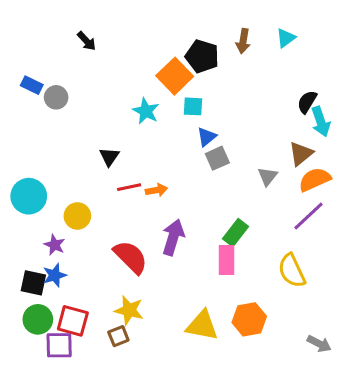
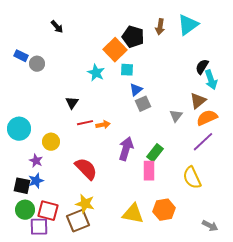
cyan triangle: (286, 38) -> (188, 25), size x1.6
purple arrow: (173, 237) -> (126, 149), moved
brown square: (118, 336) -> (78, 221), size x1.6

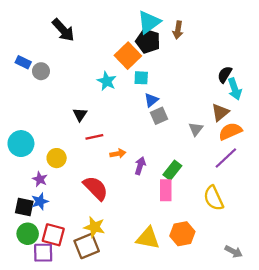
cyan triangle: (188, 25) -> (149, 22), moved
black arrow: (57, 27) -> (63, 30), size x1.6
orange arrow: (103, 125) -> (118, 154), moved
purple arrow: (126, 149) -> (140, 166), size x0.7

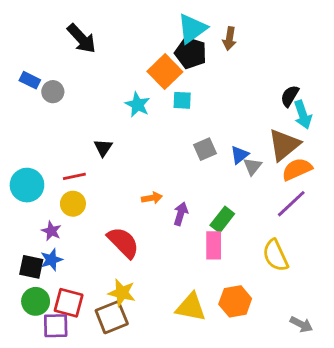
blue triangle: (151, 100) -> (240, 155), moved
brown triangle: (220, 112) -> (284, 145), size x1.4
red line: (94, 137) -> (74, 176), moved

